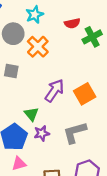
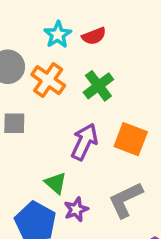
cyan star: (35, 15) -> (58, 35), moved
green cross: (92, 37) -> (98, 86), moved
orange square: (85, 94) -> (131, 139), turned -30

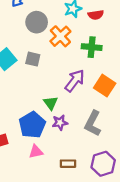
green cross: (98, 86) -> (92, 47), turned 30
gray L-shape: (126, 200) -> (93, 123), turned -50

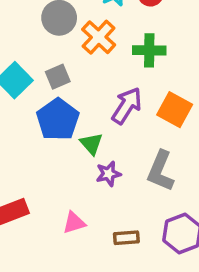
gray square: (33, 59) -> (58, 77), turned -32
blue pentagon: (32, 125) -> (58, 119), moved

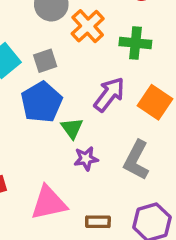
pink triangle: (74, 223) -> (49, 203), size x1.6

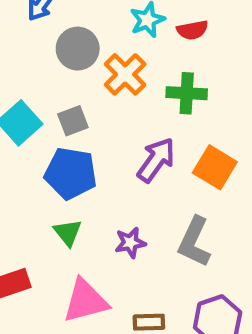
blue pentagon: (42, 102) -> (71, 173), turned -30
green triangle: (72, 128) -> (68, 232), moved

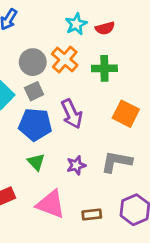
gray circle: (78, 49) -> (33, 62), moved
purple arrow: (156, 160) -> (72, 114), moved, turned 124
gray L-shape: (194, 242) -> (116, 162), turned 80
pink triangle: (85, 301) -> (51, 204), turned 40

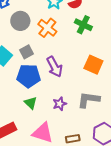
gray circle: (33, 62) -> (20, 21), moved
green cross: (104, 68) -> (83, 25), moved, turned 30

